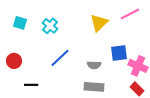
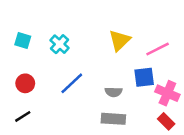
pink line: (130, 14) -> (158, 49), moved
red circle: (14, 61) -> (25, 83), moved
black line: (31, 85) -> (23, 116), moved, turned -32

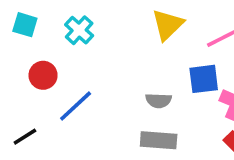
red circle: (25, 83) -> (43, 75), moved
blue line: (72, 83) -> (76, 106), moved

